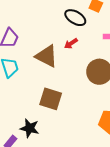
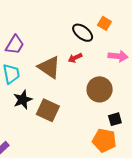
black star: (30, 128) -> (23, 100), moved, turned 30

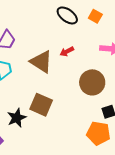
black ellipse: (83, 33) -> (67, 15), moved
black star: (23, 100) -> (17, 118), moved

